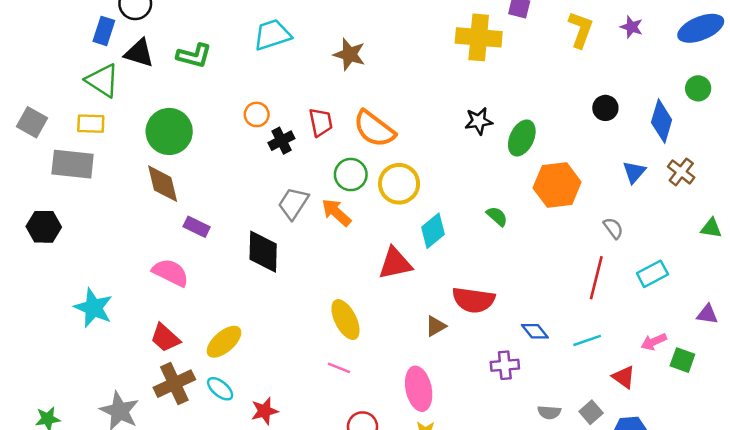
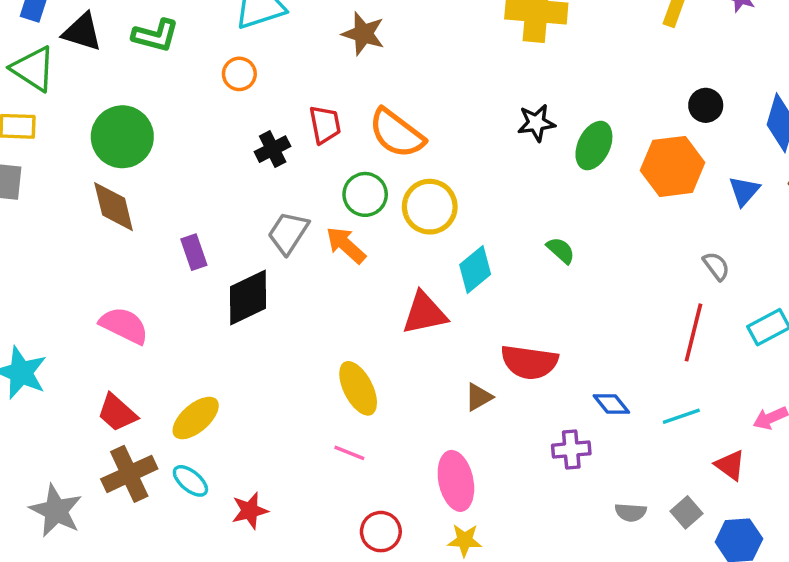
orange circle: (257, 114) -> (239, 74), moved
orange hexagon: (557, 185) -> (673, 166), moved
purple rectangle: (197, 227) -> (194, 252), moved, turned 45
black diamond: (263, 252) -> (248, 297), turned 63

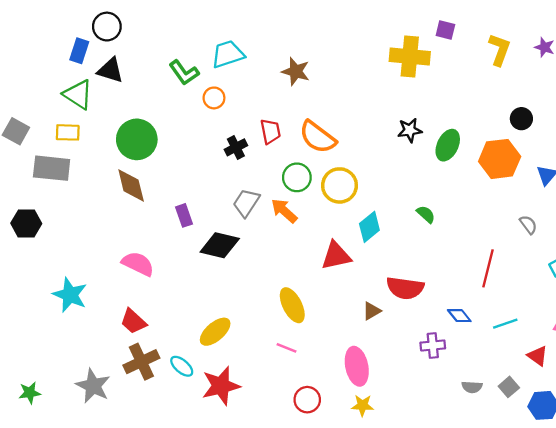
green L-shape: (155, 35) -> (184, 73), moved, turned 40
black diamond: (248, 297) -> (220, 245), turned 39
red line: (693, 332) -> (488, 268), moved
yellow ellipse: (196, 418) -> (215, 332), moved
red star: (250, 511) -> (221, 386), size x1.6

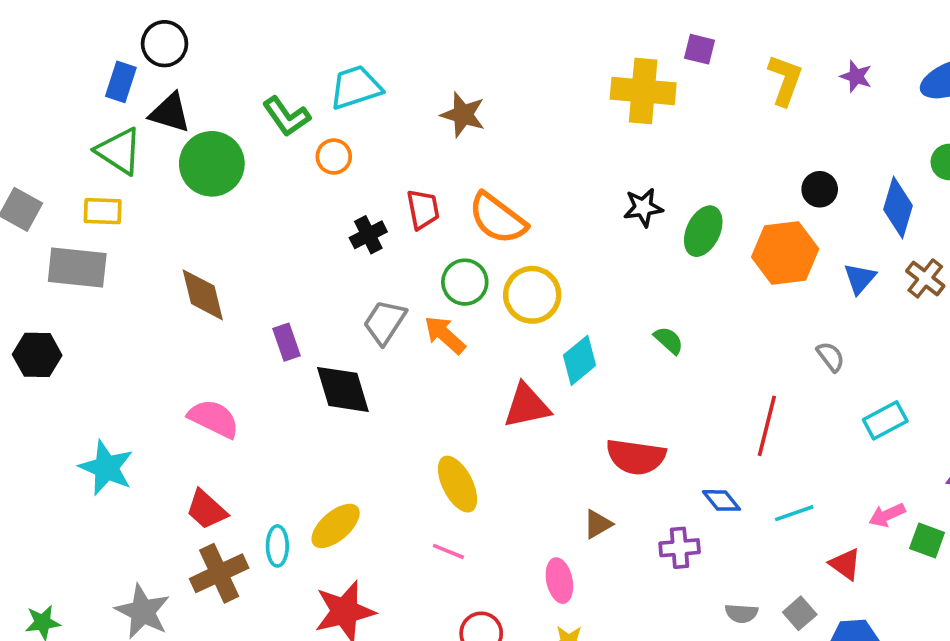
green circle: (137, 139) -> (212, 164), moved
black diamond: (220, 245) -> (343, 389), turned 60
brown triangle: (372, 311) -> (598, 524), moved
cyan ellipse: (182, 366) -> (277, 546), moved, turned 50
pink ellipse: (357, 366) -> (559, 581), size x0.7

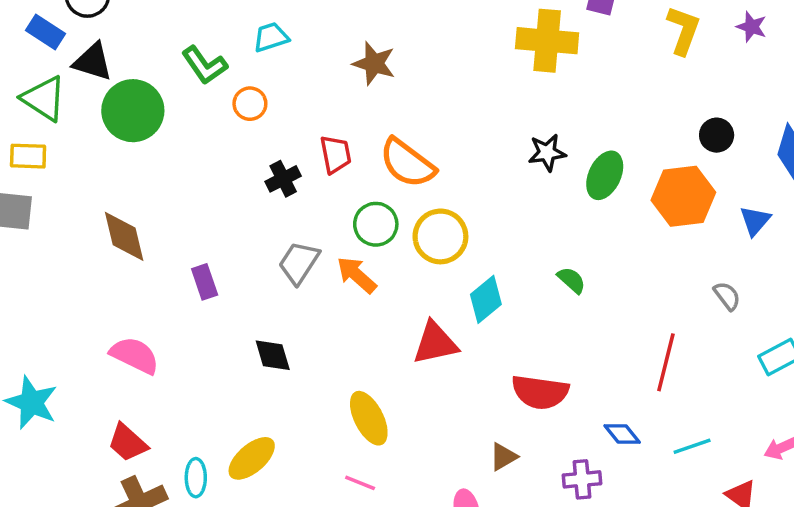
blue rectangle: (121, 82) -> (45, 32), turned -75
cyan trapezoid: (356, 87) -> (271, 37), size x0.7
black diamond: (343, 389) -> (273, 355), moved, size x0.7

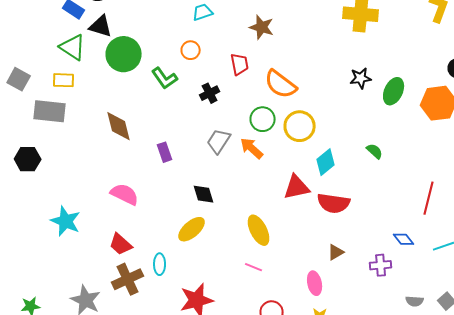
green L-shape: (205, 65) -> (165, 78), moved
red trapezoid: (336, 154) -> (240, 64), moved
red semicircle: (540, 392) -> (334, 203), moved
yellow ellipse: (252, 458) -> (192, 229), moved

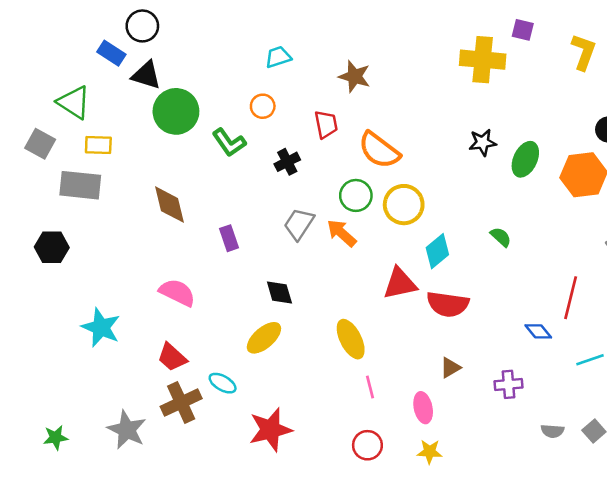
green triangle: (73, 47) -> (74, 102), moved
blue diamond: (404, 239) -> (538, 331), moved
cyan ellipse: (160, 264) -> (223, 383), turned -60
pink line: (254, 267) -> (370, 387), moved, turned 54

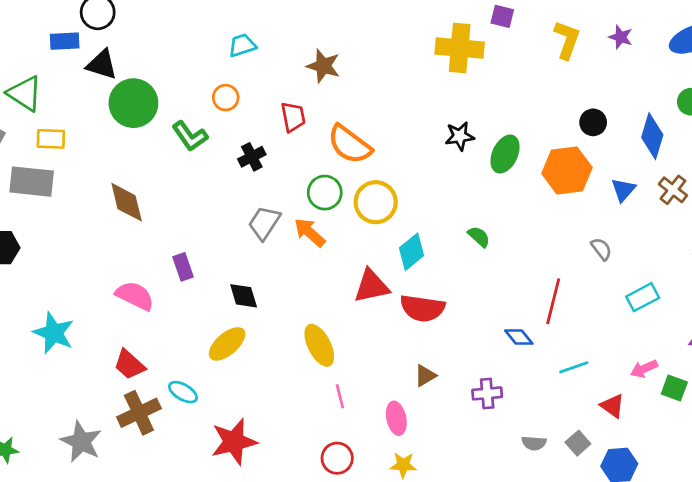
blue rectangle: (111, 53) -> (65, 41), turned -36
purple rectangle: (229, 238) -> (183, 267), moved

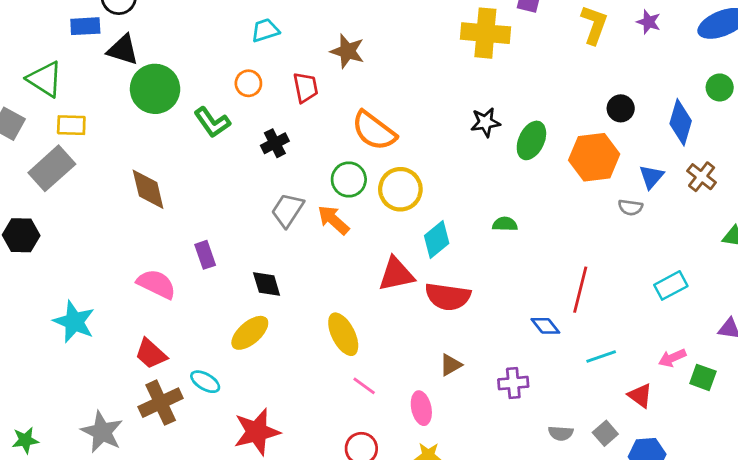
red trapezoid: (293, 117) -> (306, 87), moved
gray rectangle: (32, 182) -> (52, 168), turned -48
green semicircle: (479, 237) -> (505, 224), turned -40
gray semicircle: (601, 249) -> (630, 207), moved, turned 135
pink line: (340, 396) -> (364, 386), turned -40

